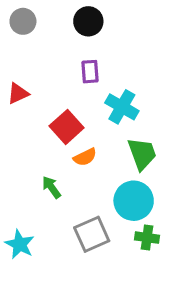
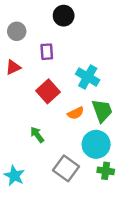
gray circle: (23, 21) -> (17, 31), moved
purple rectangle: (90, 72) -> (47, 52), moved
orange semicircle: (85, 157) -> (76, 113), moved
gray square: (92, 234) -> (66, 168), turned -30

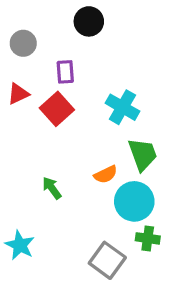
red square: (48, 91) -> (57, 109), moved
orange semicircle: (76, 113) -> (106, 174), moved
gray square: (66, 168) -> (107, 260), moved

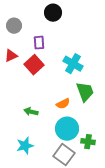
green arrow: (52, 188) -> (31, 112), turned -40
cyan circle: (134, 201) -> (67, 129), moved
cyan star: (20, 245) -> (25, 146), moved, turned 30

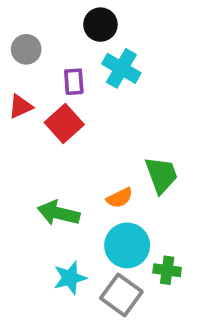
cyan cross: (73, 64) -> (121, 68), moved
green arrow: (31, 112) -> (59, 213), size x1.5
cyan star: (25, 146) -> (70, 278), moved

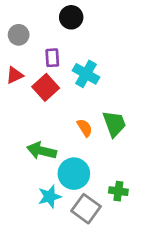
cyan cross: (121, 68) -> (86, 74), moved
orange semicircle: (119, 198) -> (85, 128), moved, turned -96
cyan circle: (127, 245) -> (74, 174), moved

